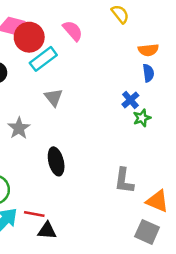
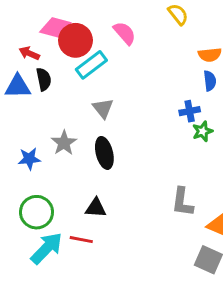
blue cross: (130, 100) -> (190, 111), turned 30
black ellipse: (56, 161) -> (104, 153), moved
black triangle: (47, 231) -> (96, 208), moved

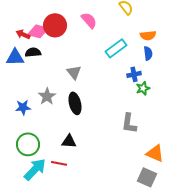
pink diamond: (55, 27) -> (38, 31), moved
cyan rectangle: (91, 65) -> (116, 48), moved
black semicircle: (44, 79) -> (33, 52), turned -84
gray L-shape: (182, 202) -> (129, 123), moved

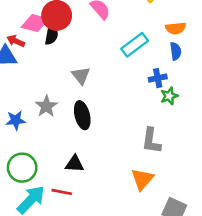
red arrow: (23, 34) -> (16, 41), moved
black semicircle: (33, 52) -> (52, 35), moved, turned 105
orange triangle: (155, 153) -> (142, 179), moved, turned 48

